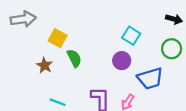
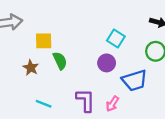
yellow square: (58, 38) -> (44, 41), turned -30

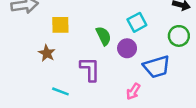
cyan square: (116, 38) -> (137, 22), turned 30
green semicircle: (60, 61) -> (104, 36), moved
purple L-shape: (86, 100) -> (90, 69), moved

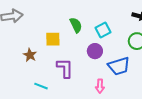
yellow square: (60, 25) -> (53, 39), moved
green semicircle: (104, 36) -> (76, 25), moved
pink arrow: (133, 91) -> (100, 86), turned -32

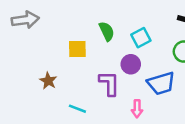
brown star: (30, 55) -> (48, 81), moved
purple L-shape: (65, 68) -> (109, 83), moved
cyan line: (41, 86) -> (77, 109), moved

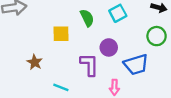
cyan square: (141, 38) -> (118, 13), moved

